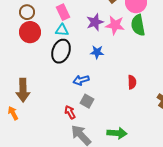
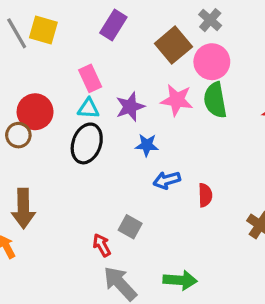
brown circle: (27, 12) -> (18, 135), moved
purple star: (95, 22) -> (130, 107), moved
blue arrow: (81, 80) -> (167, 180), moved

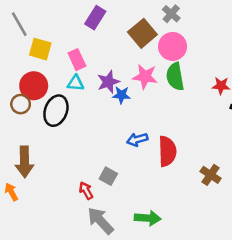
yellow square: (43, 30) -> (40, 49), moved
black ellipse: (87, 143) -> (56, 111), moved
blue star: (147, 145) -> (121, 95), moved
red semicircle: (205, 195) -> (167, 151), size x1.6

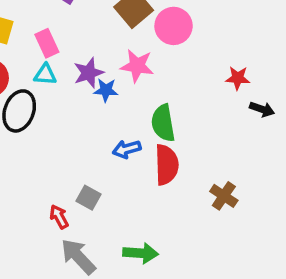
green semicircle: (175, 77) -> (163, 123), moved

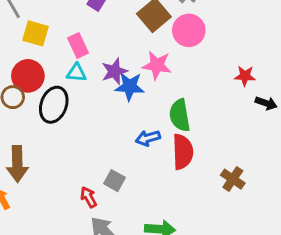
blue star: (106, 90) -> (130, 86), size x1.4

